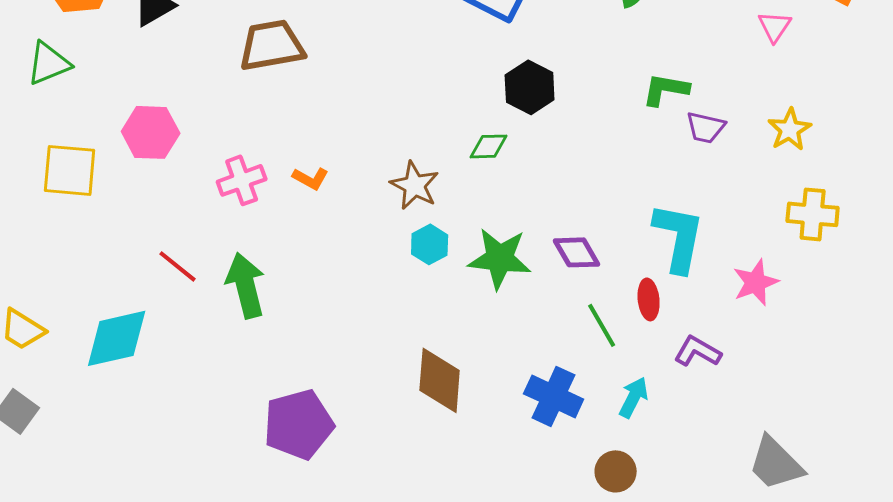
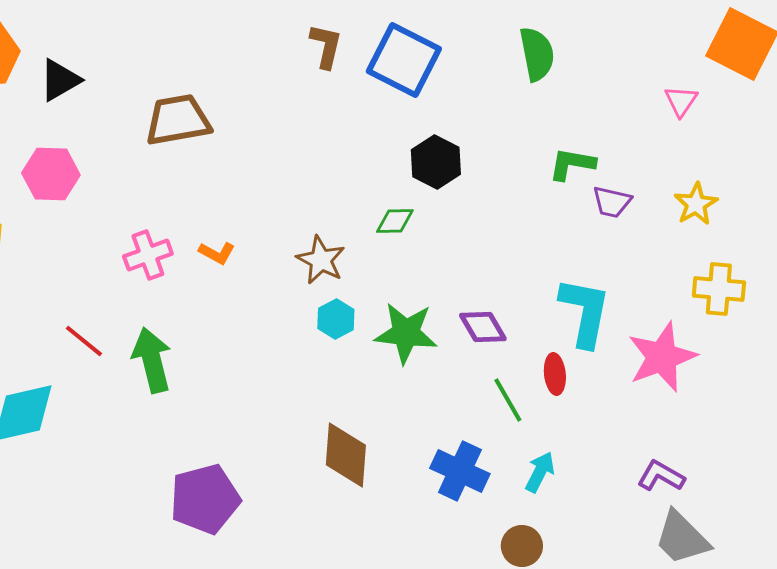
pink hexagon: (151, 132) -> (51, 174), moved
pink star: (756, 282) -> (662, 357), size x1.5
purple L-shape: (698, 351) -> (661, 476), moved

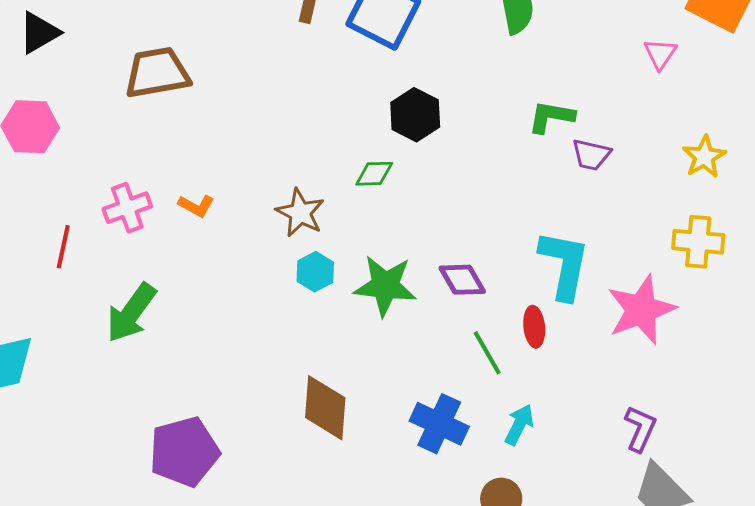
yellow star: (696, 204) -> (704, 157), moved
red line: (84, 341) -> (63, 247), moved, turned 63
green arrow: (152, 360) -> (131, 313), turned -130
purple L-shape: (661, 476) -> (640, 429), turned 84

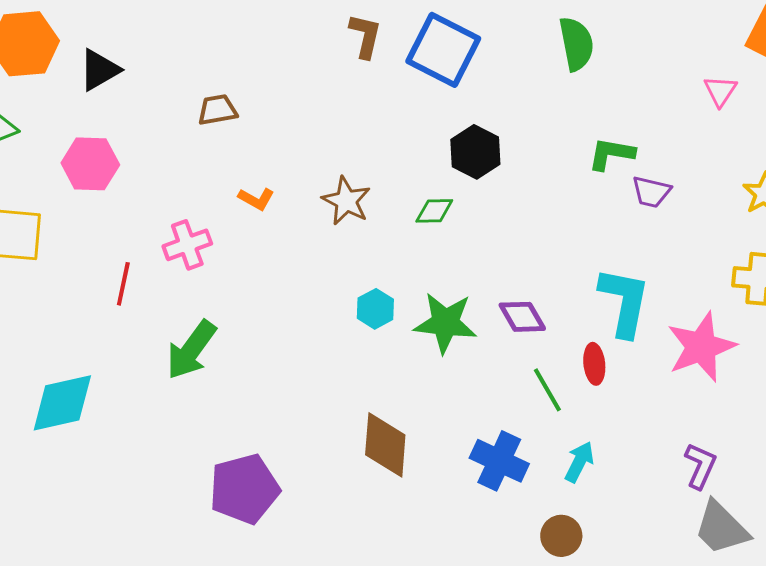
brown trapezoid: (157, 73) -> (217, 110), size x0.6
orange L-shape: (196, 206) -> (256, 199), moved
brown star: (300, 213) -> (346, 201), moved

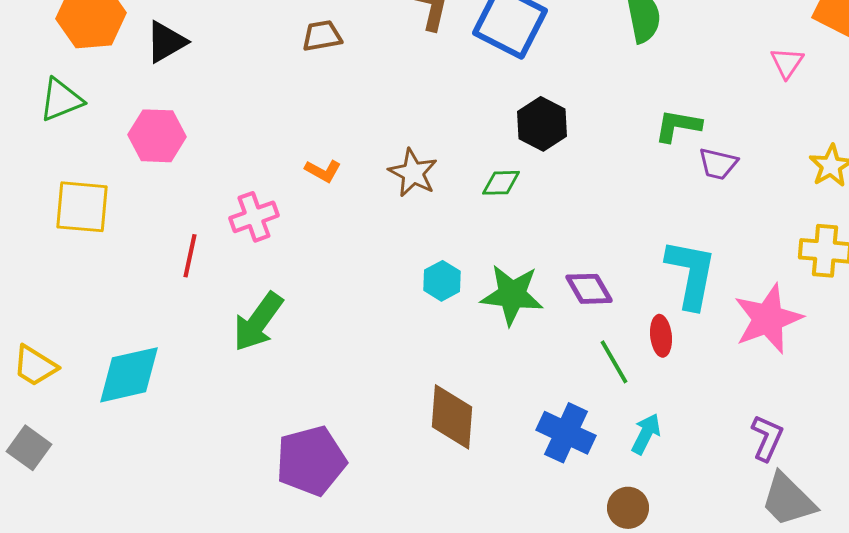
brown trapezoid: (217, 110) -> (322, 36), moved

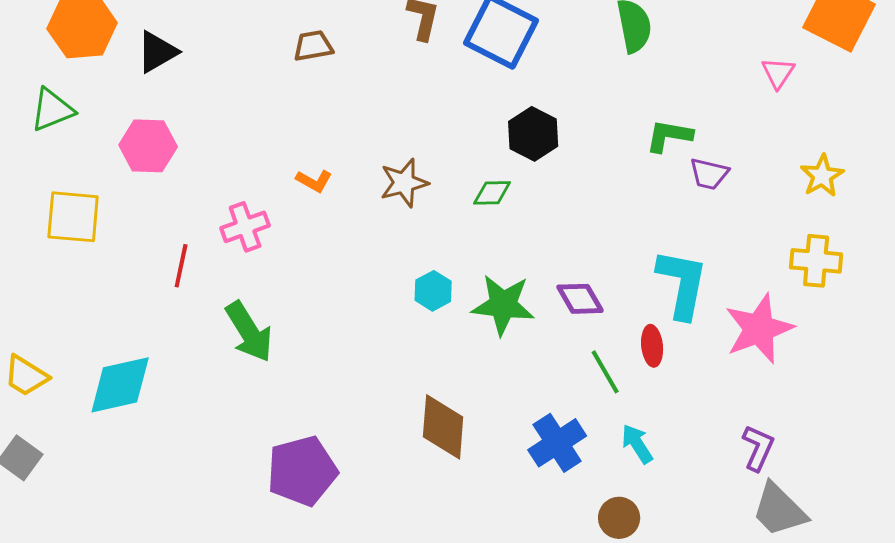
brown star: (413, 173) -> (404, 183), turned 30
green arrow: (258, 322) -> (249, 332), turned -68
blue cross: (566, 433) -> (557, 443), turned 32
cyan arrow: (646, 434) -> (637, 444), turned -60

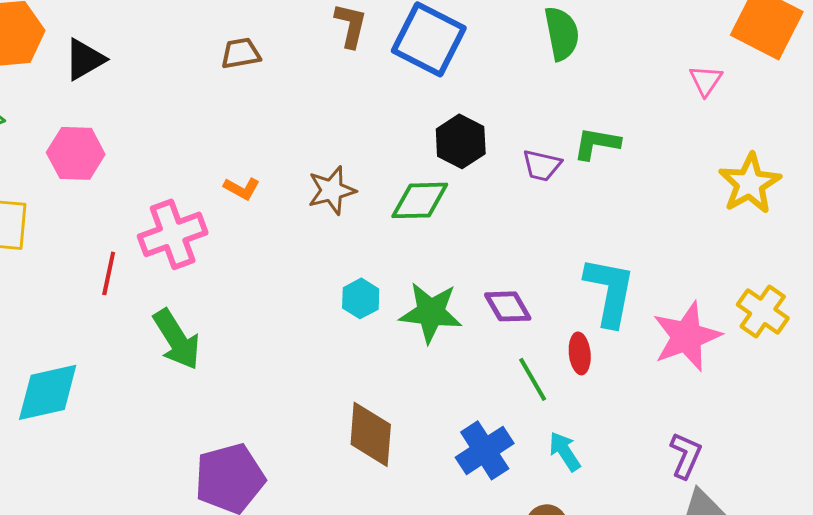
purple trapezoid: (709, 174) -> (542, 165), moved
yellow star: (822, 176) -> (750, 183), size x1.4
green diamond: (492, 193) -> (420, 200), size x1.5
pink cross: (245, 227) -> (173, 234), size x1.4
yellow cross: (816, 261) -> (763, 311), moved, turned 30

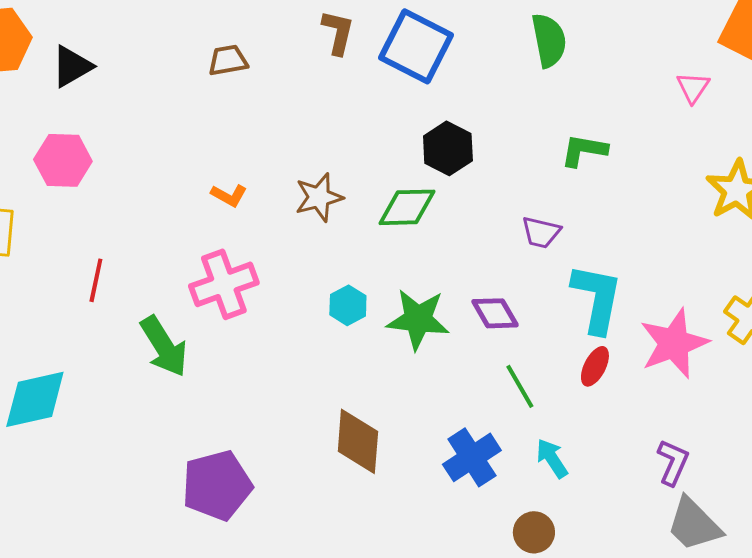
purple trapezoid: (542, 165) -> (541, 232), moved
pink cross: (173, 234) -> (224, 284), moved
red ellipse: (580, 353) -> (595, 366), moved, turned 33

